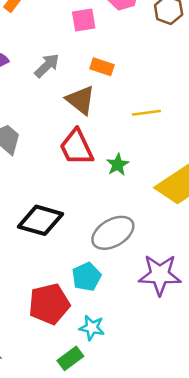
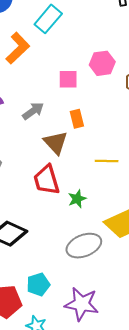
orange rectangle: (102, 67) -> (77, 119), turned 48
gray ellipse: (113, 233) -> (84, 246), moved
purple star: (160, 275) -> (82, 304), moved

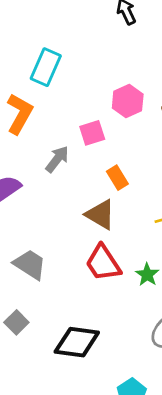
gray arrow: (33, 111) -> (57, 159), moved

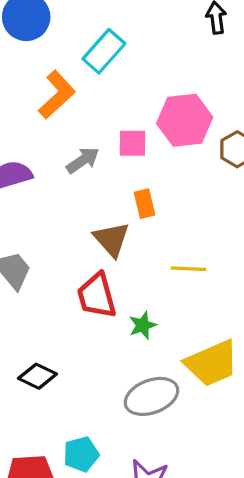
pink hexagon: (128, 101) -> (185, 120), size x1.4
black diamond: (77, 342) -> (37, 376), size x0.7

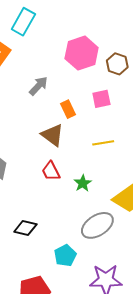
pink square: (132, 143) -> (101, 99), moved
gray arrow: (83, 160) -> (38, 86), moved
red trapezoid: (97, 296) -> (51, 171), size x0.7
cyan pentagon: (81, 454) -> (65, 256), moved

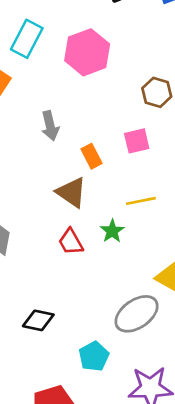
pink hexagon: (82, 53) -> (87, 52), moved
gray arrow: (38, 86) -> (50, 126), turned 125
green star: (83, 183) -> (112, 231), moved

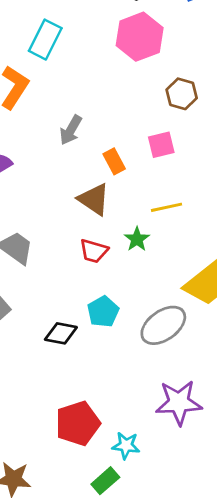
pink hexagon: (87, 52) -> (140, 37), moved
gray arrow: (50, 126) -> (71, 130), turned 44
red trapezoid: (71, 242) -> (94, 251), turned -44
cyan pentagon: (94, 356) -> (103, 312), moved

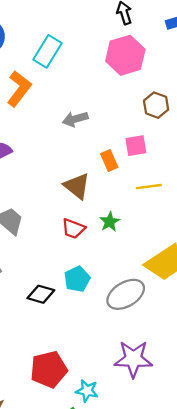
gray arrow: (71, 130) -> (75, 119), moved, turned 40
orange rectangle: (114, 161) -> (109, 161), moved
yellow line: (166, 207) -> (149, 187), moved

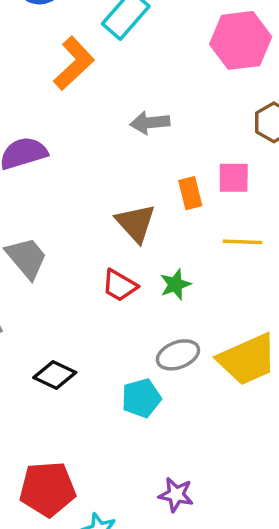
cyan pentagon: (77, 279) -> (141, 398), moved
gray ellipse: (126, 294) -> (178, 355), moved, size x0.7
purple star: (133, 359) -> (176, 495), size x0.6

